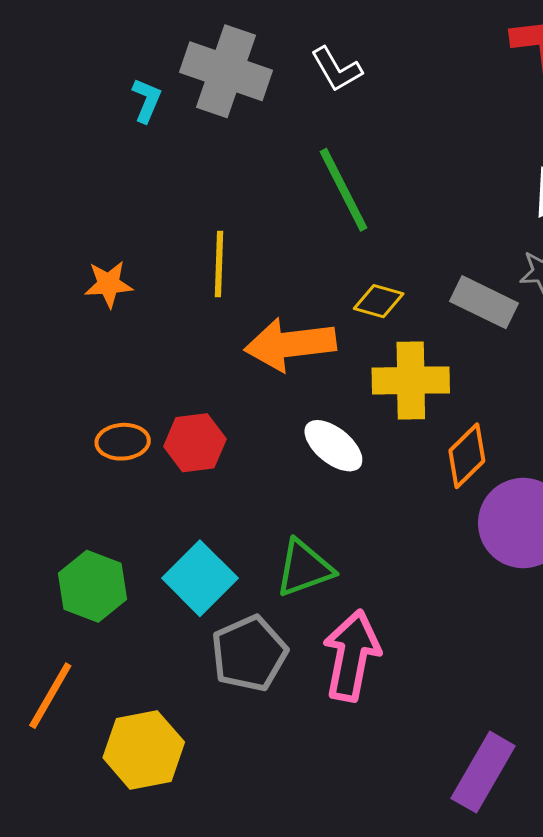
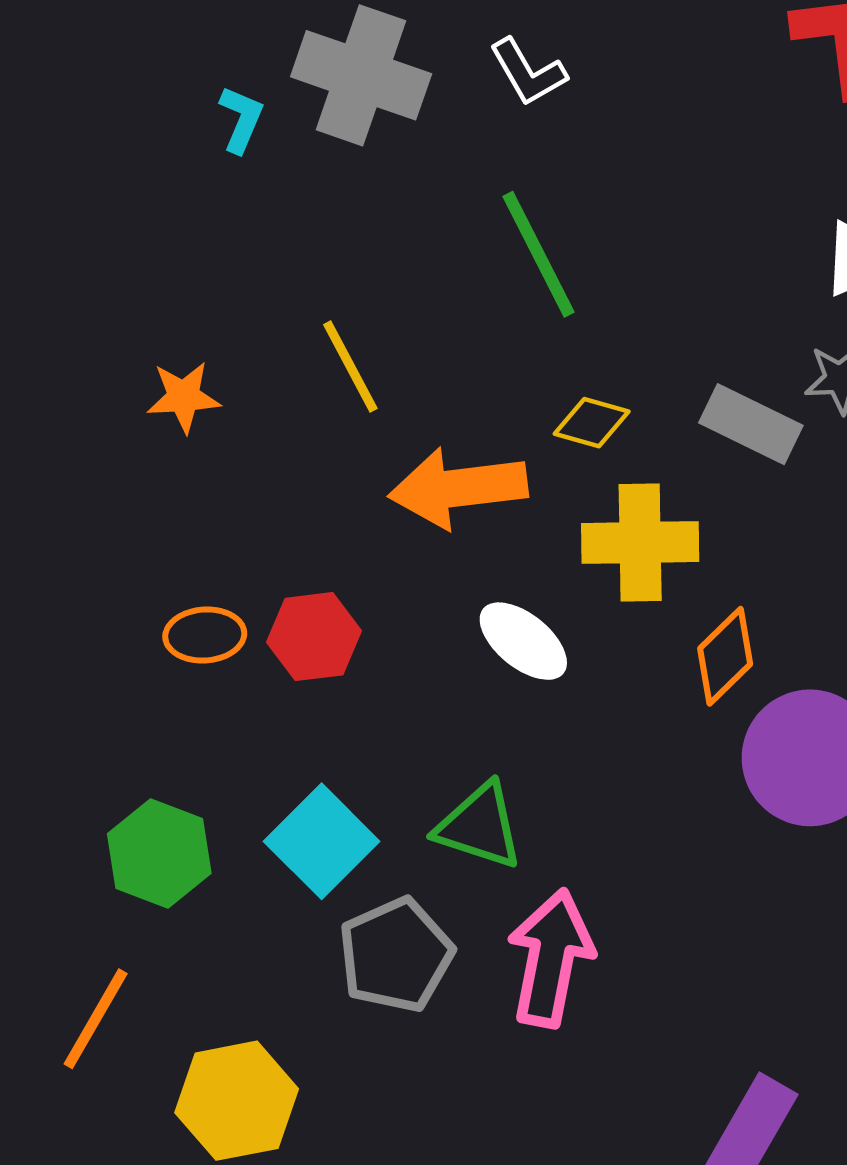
yellow line: (219, 264) -> (350, 367), turned -30
green triangle: (304, 568) -> (479, 826), turned 38

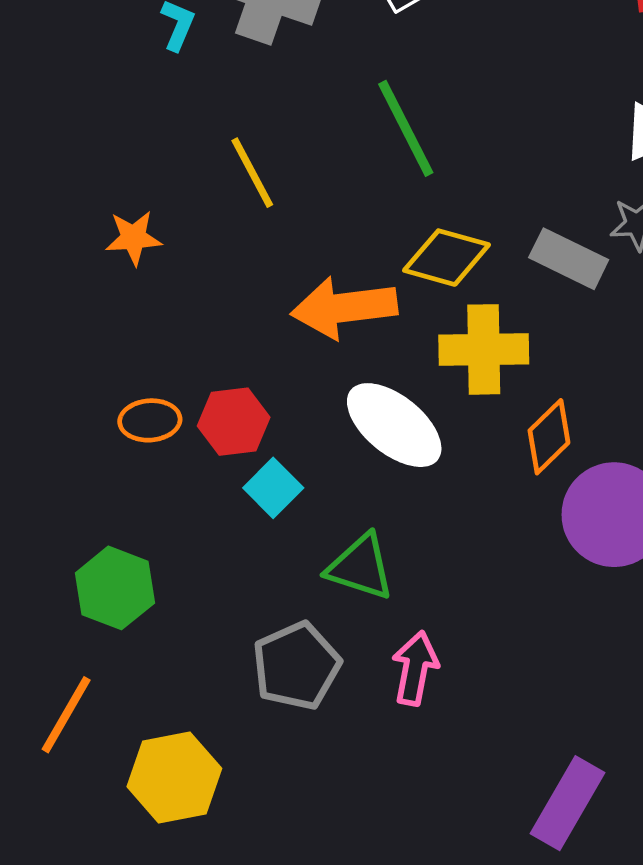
yellow line: (350, 367) -> (252, 173), moved
yellow diamond: (592, 423) -> (447, 258), size x1.5
white ellipse: (523, 641) -> (394, 425), size x1.4
cyan square: (322, 841) -> (273, 488), moved, size x0.7
pink arrow: (551, 958) -> (415, 668), size x0.7

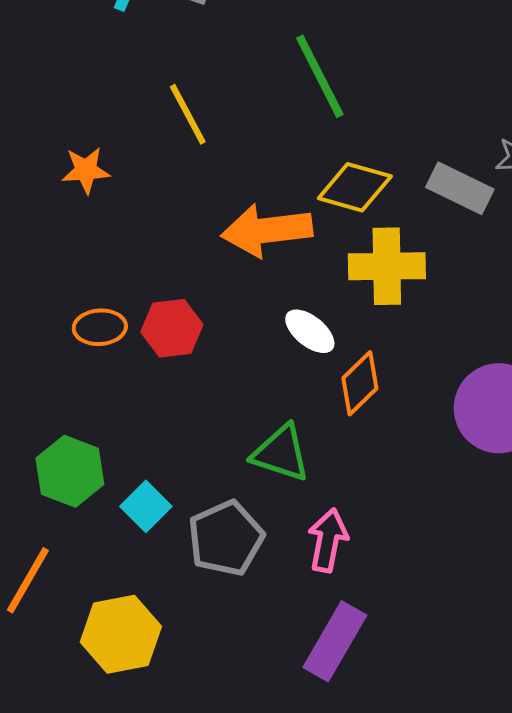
white ellipse: (394, 425) -> (310, 331), size x0.6
orange diamond: (549, 437) -> (360, 383), moved
cyan square: (273, 488) -> (146, 506), moved
purple rectangle: (568, 803) -> (335, 641), moved

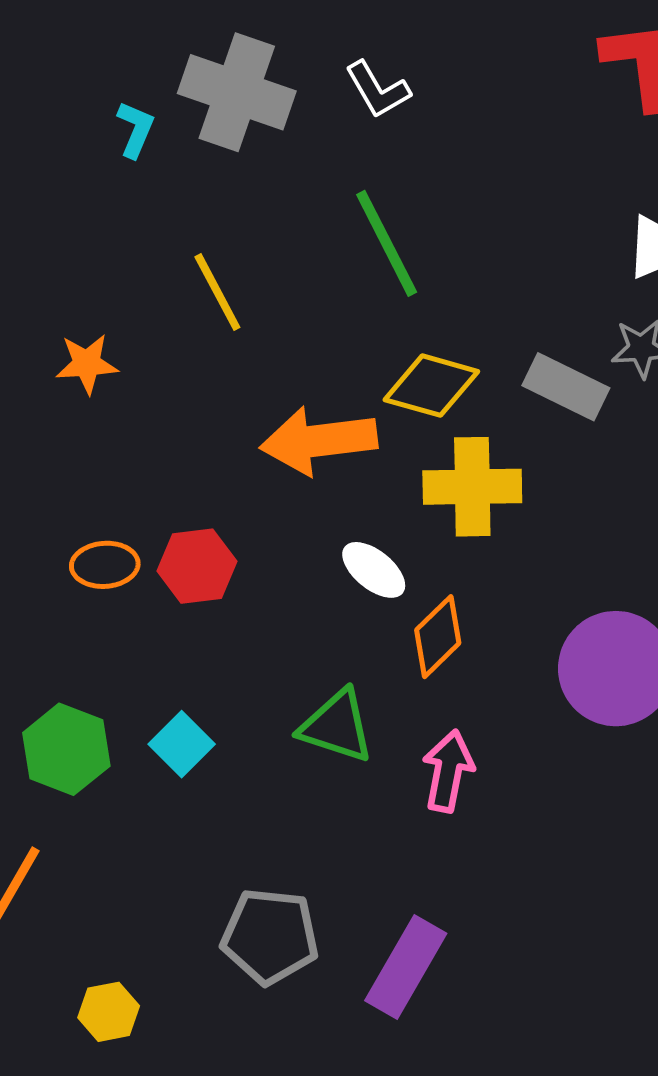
cyan square: (146, 506) -> (182, 744), moved
gray pentagon: (226, 538) -> (270, 936), moved, turned 30
pink arrow: (328, 540) -> (448, 771), moved
yellow hexagon: (121, 634) -> (109, 1012), moved, size x0.6

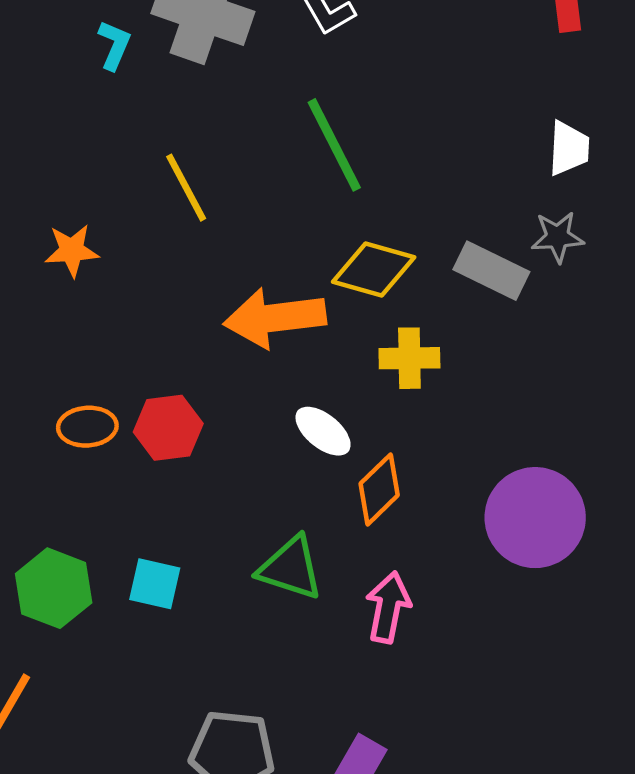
yellow cross: (472, 487) -> (409, 358), size x0.7
cyan square: (182, 744) -> (155, 584), turned -32

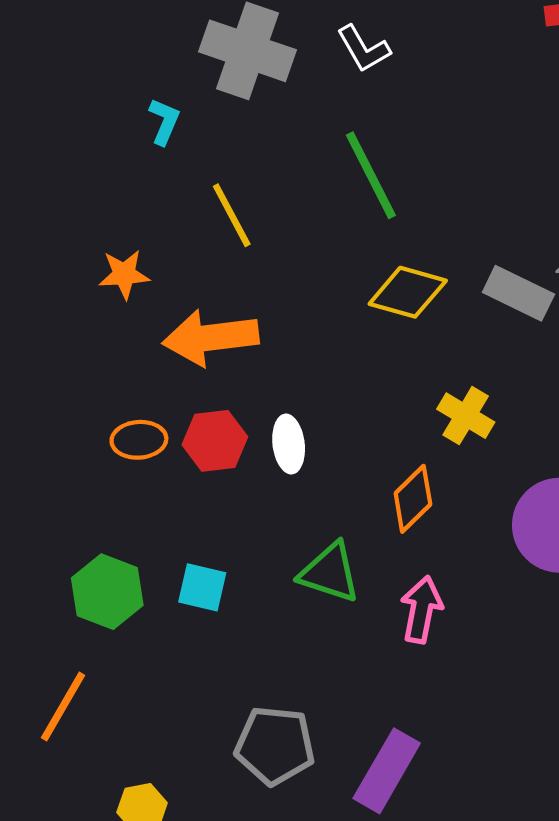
cyan L-shape: (114, 45) -> (164, 121), moved
orange arrow: (275, 318) -> (211, 338), moved
yellow cross: (409, 358) -> (466, 416), moved, turned 32
white ellipse: (323, 431) -> (289, 444), moved, turned 44

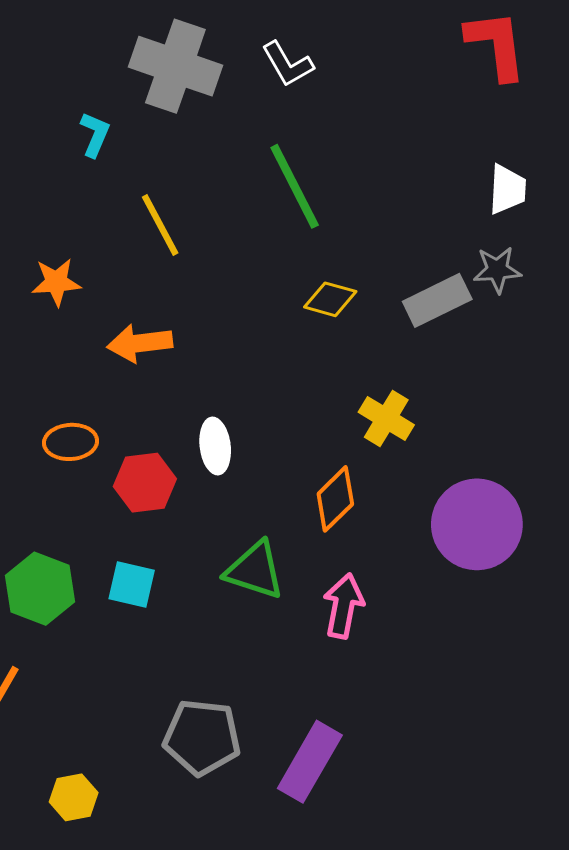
yellow diamond: (408, 292) -> (330, 299), size x0.7
gray rectangle: (518, 293) -> (437, 300), turned -52
orange arrow: (211, 338) -> (140, 343), size x0.7
red hexagon: (215, 441) -> (145, 483), moved

